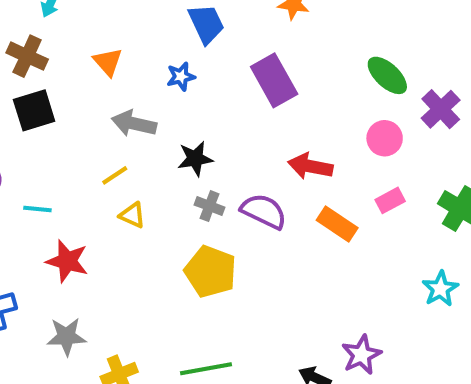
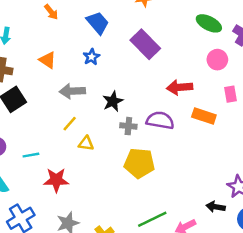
pink rectangle: (390, 200) -> (230, 94), turned -56

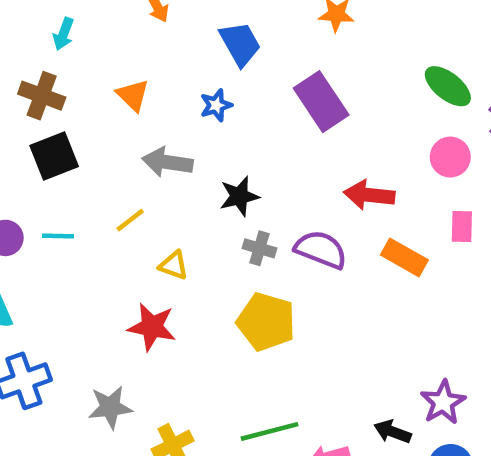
yellow line: (70, 124) -> (130, 220), moved
cyan line: (31, 155) -> (58, 236), moved
red star: (56, 180) -> (152, 327), moved

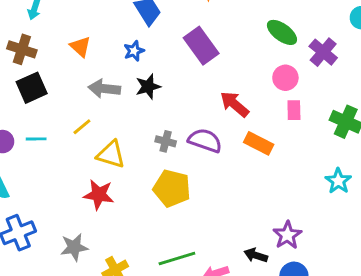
red arrow: (369, 195) -> (235, 104), turned 36
black star: (239, 196) -> (148, 87), moved
pink rectangle: (462, 226) -> (294, 110), moved
yellow triangle: (174, 265) -> (111, 155), size x1.5

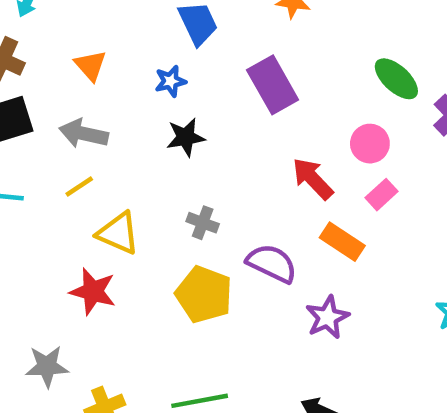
pink circle: (285, 78) -> (370, 144), moved
gray arrow: (104, 89) -> (84, 134), moved
pink rectangle: (294, 110) -> (381, 195), moved, turned 42
purple semicircle: (205, 141) -> (272, 263), moved
purple star: (287, 235) -> (327, 317), moved

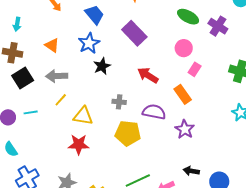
blue star: (170, 81) -> (89, 43), size x1.5
red arrow: (313, 179) -> (148, 75), moved
orange rectangle: (342, 242) -> (183, 94), turned 36

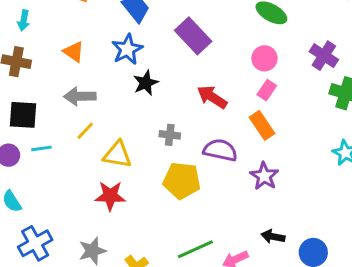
purple cross: (218, 26) -> (324, 56), moved
pink rectangle: (195, 69) -> (267, 90), moved
black square: (23, 78) -> (23, 115), moved, turned 35

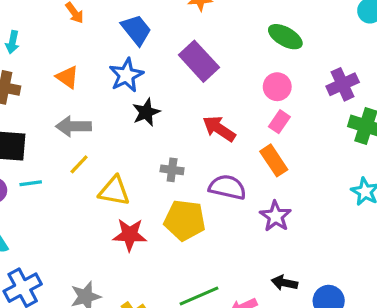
purple cross: (324, 56) -> (343, 84), turned 32
red star: (110, 196) -> (130, 235), moved

